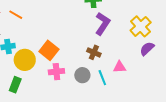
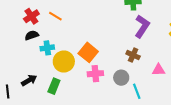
cyan line: (102, 78) -> (137, 91), moved

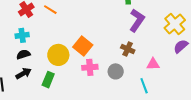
black semicircle: (32, 35) -> (23, 54), moved
cyan cross: (47, 48) -> (22, 35), moved
cyan line: (137, 91) -> (144, 86), moved

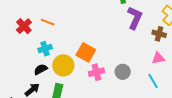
cyan cross: (22, 35) -> (45, 49), moved
brown cross: (128, 49) -> (159, 34), moved
black semicircle: (23, 54) -> (41, 69), moved

